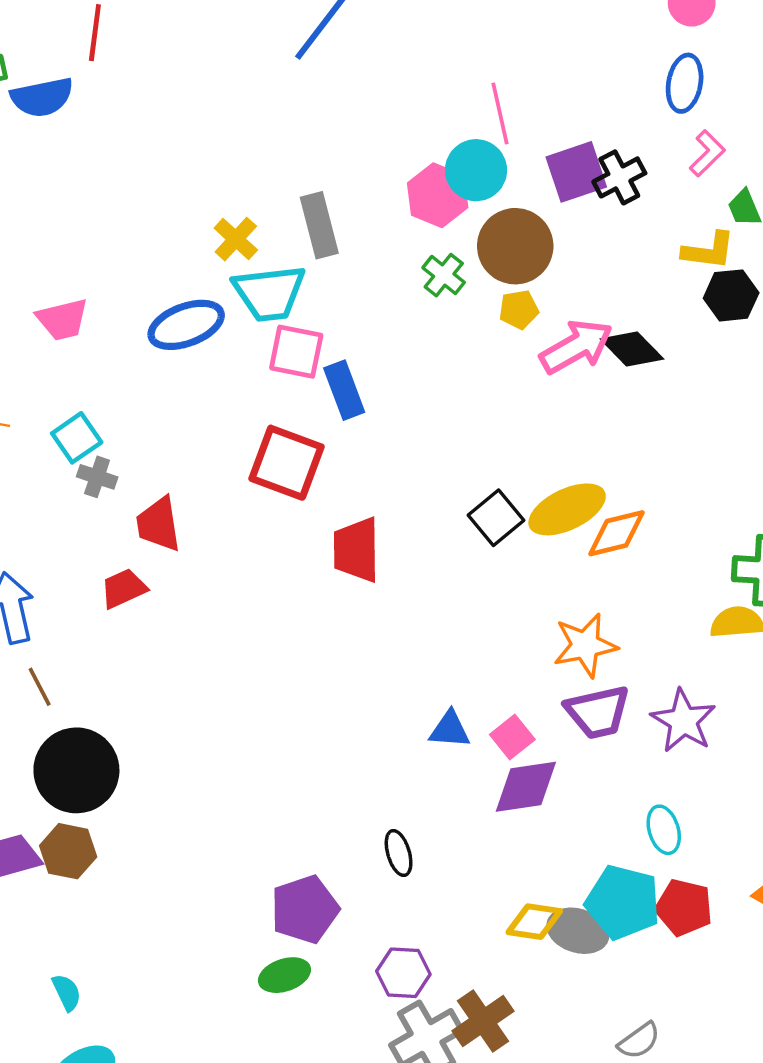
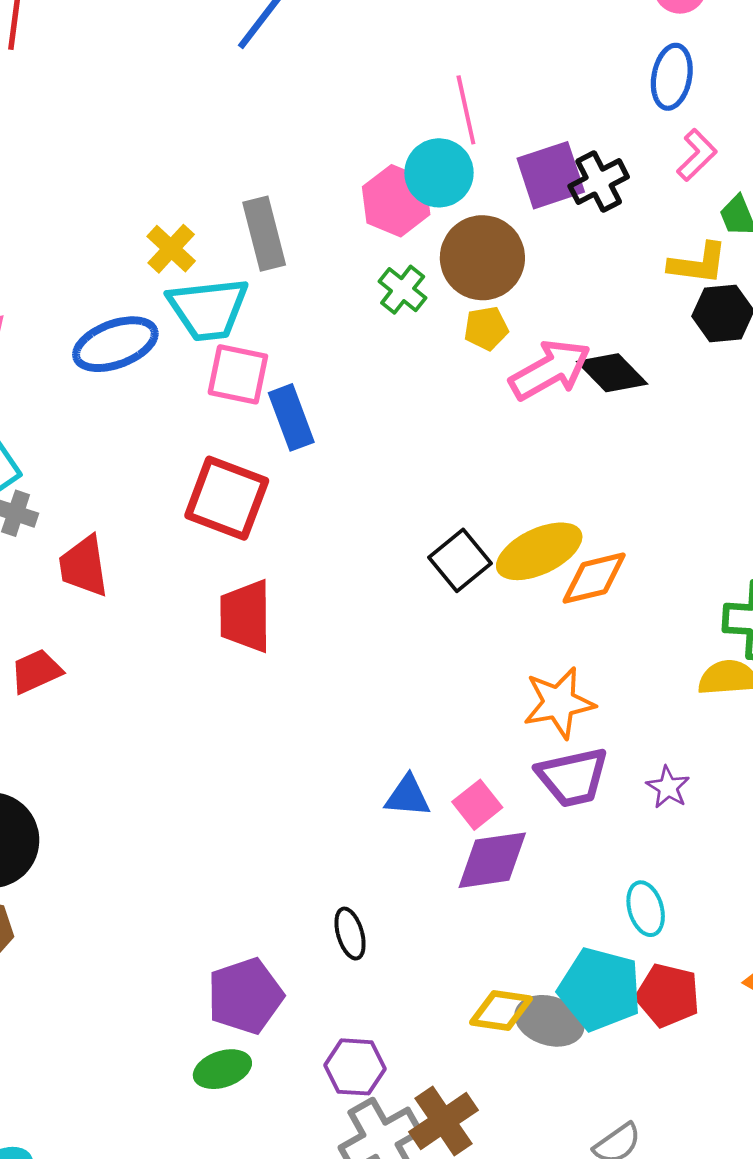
red trapezoid: (356, 550) -> (245, 616), moved
red trapezoid: (124, 589) -> (36, 671), moved
purple star: (683, 721) -> (668, 787), size x0.6

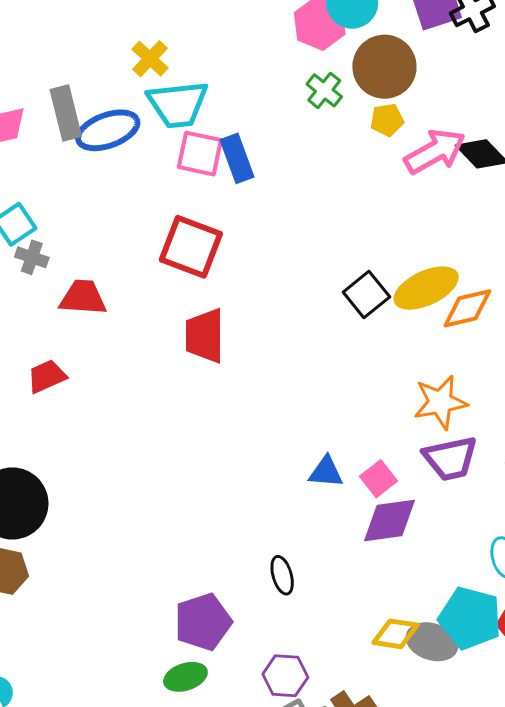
gray rectangle: (264, 234) -> (66, 113), moved
blue rectangle: (291, 417) -> (237, 158), moved
red trapezoid: (84, 566) -> (83, 297), turned 102

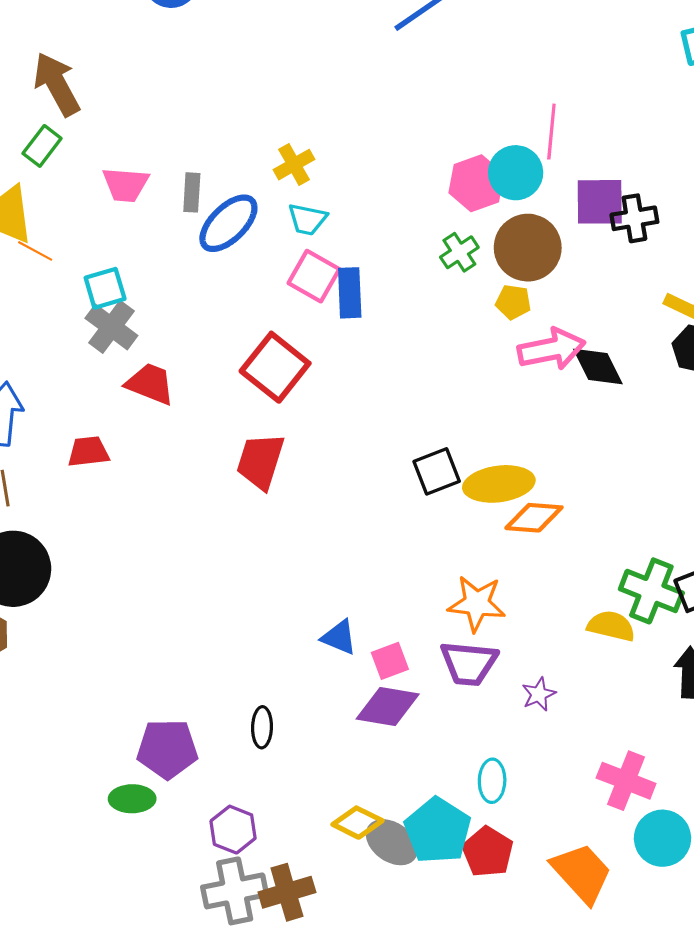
cyan trapezoid: (178, 104) -> (307, 219), size x0.6
gray rectangle: (66, 113) -> (192, 192), size x0.7
blue ellipse: (108, 130) -> (228, 223), turned -42
gray cross: (32, 257) -> (111, 327), size x1.5

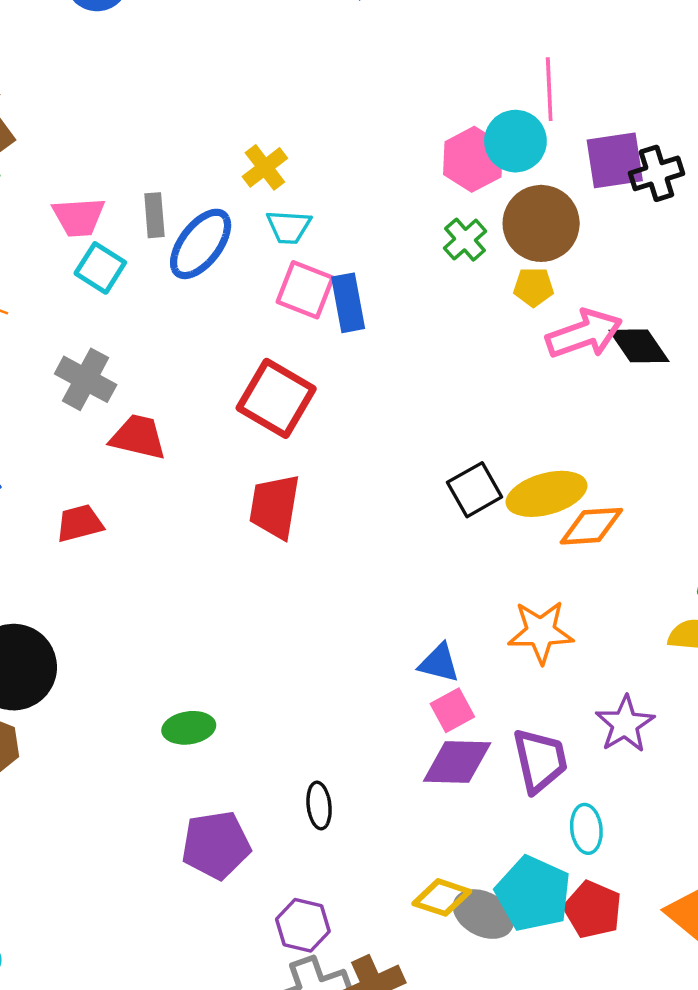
cyan square: (105, 288) -> (100, 268), moved, turned -33
blue triangle: (339, 637) -> (439, 663), moved
purple trapezoid: (469, 663) -> (540, 760), moved, turned -100
purple star: (539, 694) -> (625, 724), size x1.5
green ellipse: (132, 799) -> (189, 728), moved

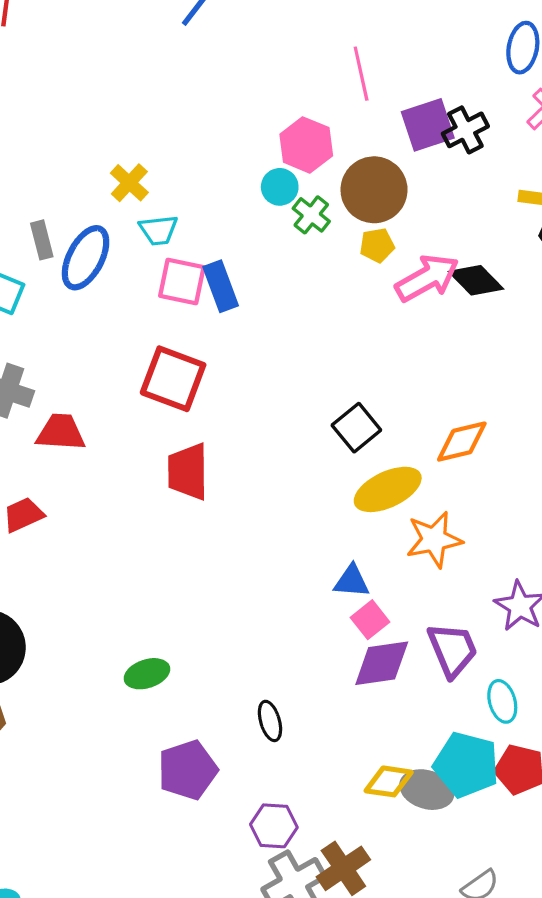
cyan circle: (515, 141) -> (280, 187), moved, size x0.7
yellow ellipse: (546, 494) -> (388, 489), moved

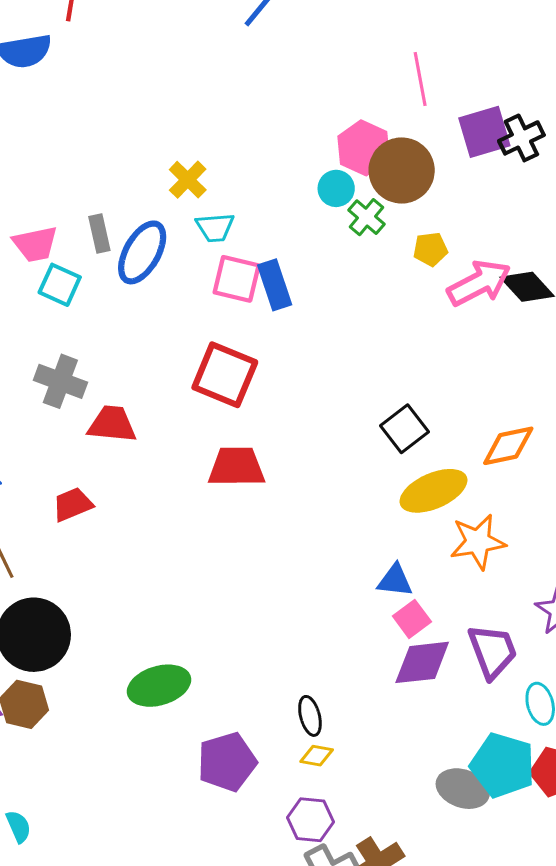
brown circle: (374, 190) -> (402, 170), moved
red trapezoid: (188, 472) -> (236, 467), turned 88
green ellipse: (147, 674) -> (159, 686), moved, size x1.4
yellow diamond: (389, 781) -> (317, 756), moved, size x0.7

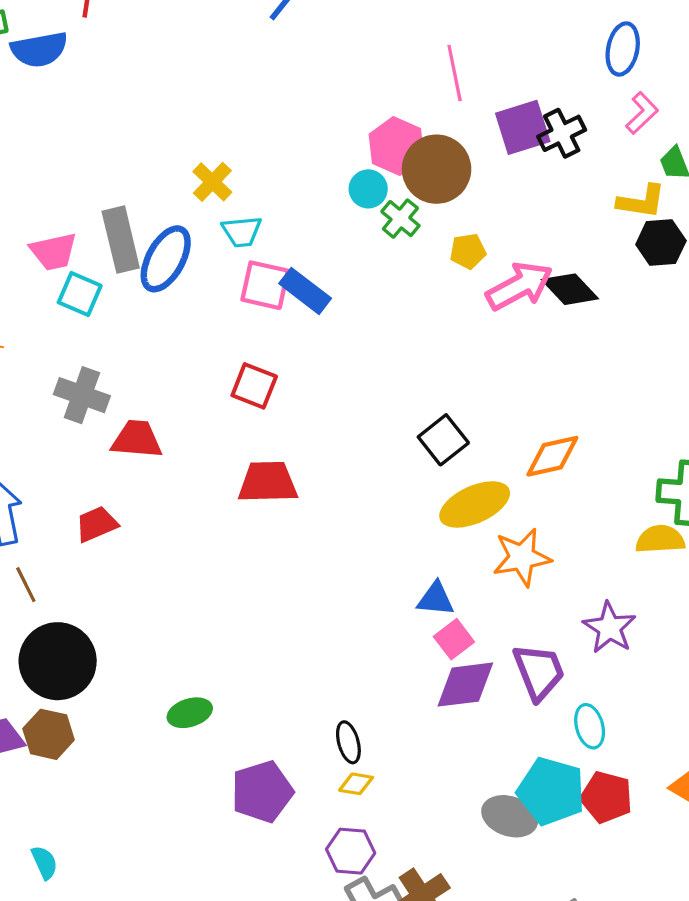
gray rectangle: (99, 233) -> (121, 240), size x1.6
blue rectangle: (275, 285) -> (305, 291), turned -33
red square: (225, 375) -> (254, 386), size x0.7
green ellipse: (159, 686) -> (190, 713), size x0.7

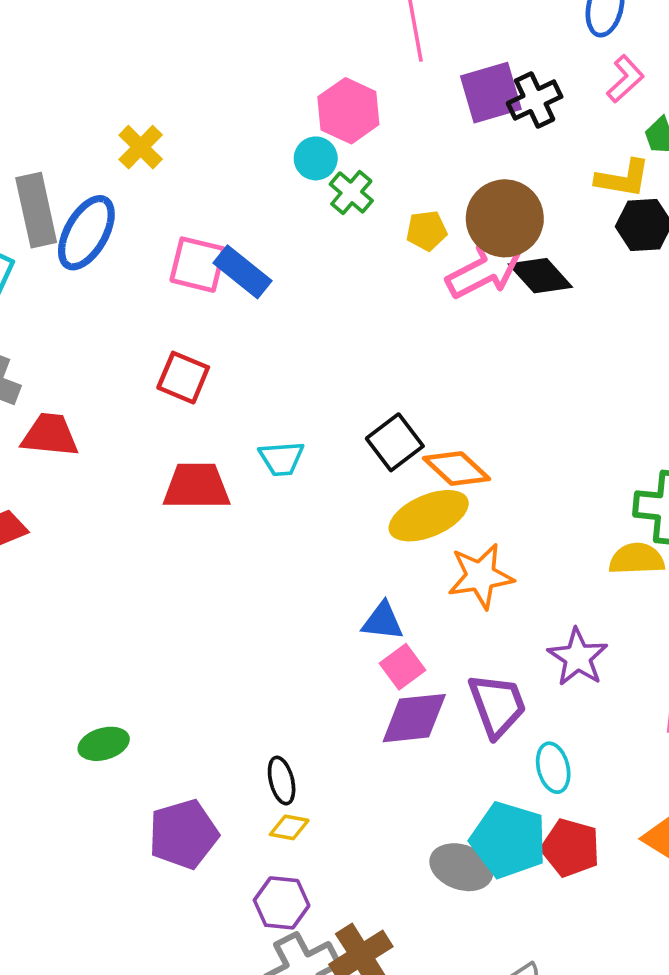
brown circle: (437, 169) -> (505, 218), moved
cyan trapezoid: (242, 232) -> (282, 459), moved
orange diamond: (552, 456) -> (456, 469), moved, turned 54

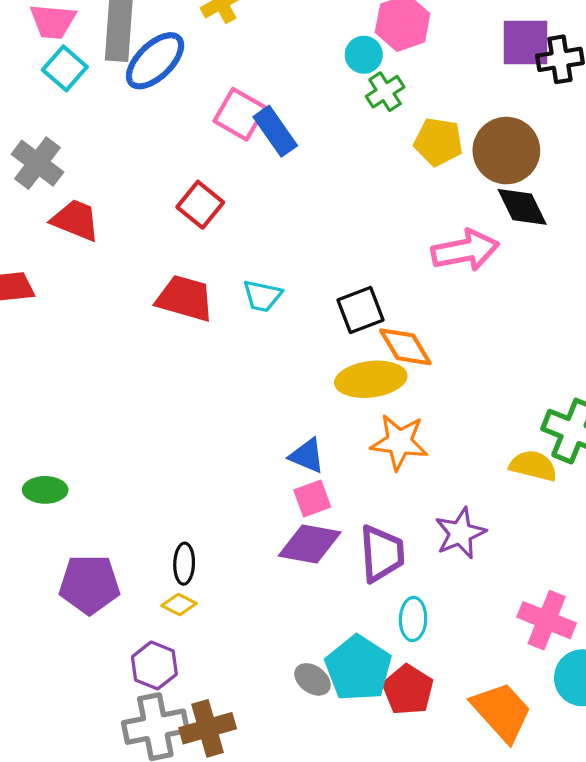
yellow pentagon: (427, 231) -> (438, 142), size x1.4
pink arrow: (484, 271) -> (465, 250), moved
gray ellipse: (461, 867) -> (312, 679), size x0.7

